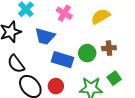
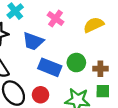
brown cross: (109, 48) -> (100, 69), moved
green square: (114, 78) -> (103, 91), turned 32

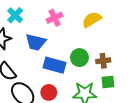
pink cross: (56, 18) -> (55, 18), turned 35

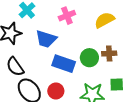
brown cross: (103, 61) -> (109, 53), moved

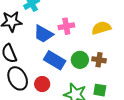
pink cross: (67, 16) -> (66, 26), moved

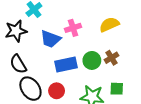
blue rectangle: (55, 60) -> (66, 64), turned -35
brown cross: (99, 60) -> (111, 58), turned -32

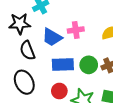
black semicircle: (18, 64) -> (27, 50), moved
red circle: (57, 91) -> (59, 91), moved

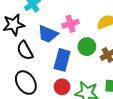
blue rectangle: (63, 65) -> (62, 60), turned -65
green circle: (89, 65) -> (87, 47), moved

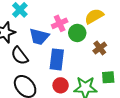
green circle: (87, 47) -> (77, 33), moved

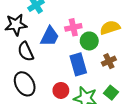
blue trapezoid: (39, 37) -> (50, 36), turned -90
blue rectangle: (57, 59) -> (78, 64), moved, turned -35
green square: (108, 77) -> (111, 93), turned 32

